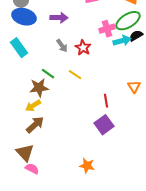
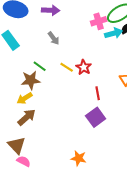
red star: (83, 48) -> (84, 67), moved

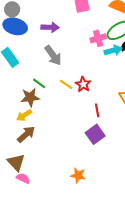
gray arrow: (54, 38) -> (53, 55), size x1.5

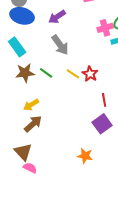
purple arrow: (50, 27) -> (57, 17), turned 144
brown star: (30, 97) -> (25, 73), moved
orange star: (78, 175) -> (85, 156), moved

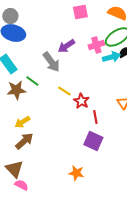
purple arrow: (57, 17) -> (66, 46), moved
green line: (46, 73) -> (32, 81), moved
red star: (90, 74) -> (81, 101), moved
purple square: (102, 124) -> (93, 141), turned -30

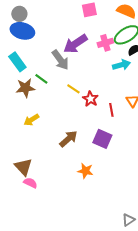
purple arrow: (66, 46) -> (75, 44), size x1.4
cyan arrow: (111, 57) -> (121, 65), moved
red line: (95, 117) -> (111, 110), moved
brown arrow: (24, 141) -> (68, 139), moved

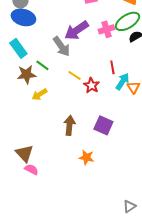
cyan arrow: (121, 65) -> (122, 81), moved, turned -42
red line: (111, 110) -> (112, 67), moved
yellow arrow: (31, 120) -> (39, 94), moved
brown arrow: (68, 139) -> (69, 125), turned -42

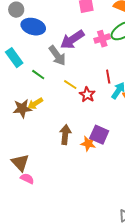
blue ellipse: (23, 17) -> (33, 27), moved
brown star: (26, 74) -> (22, 109), moved
orange star: (86, 157) -> (88, 144), moved

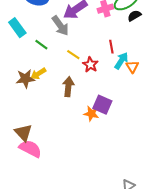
brown arrow: (65, 135) -> (68, 87), moved
pink semicircle: (27, 179) -> (30, 149), size x1.6

